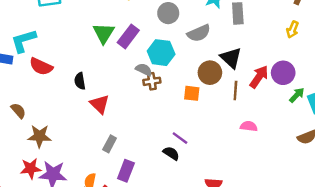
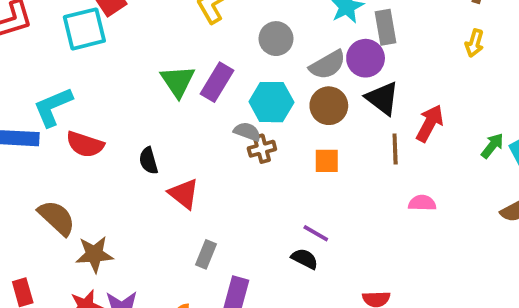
brown circle: (210, 73) -> (329, 106), moved
purple circle: (283, 73) -> (366, 58), moved
brown semicircle: (18, 111) -> (57, 218), size x1.5

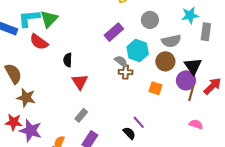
purple circle: (366, 58) -> (186, 80), moved
green triangle: (178, 81) -> (49, 19), moved

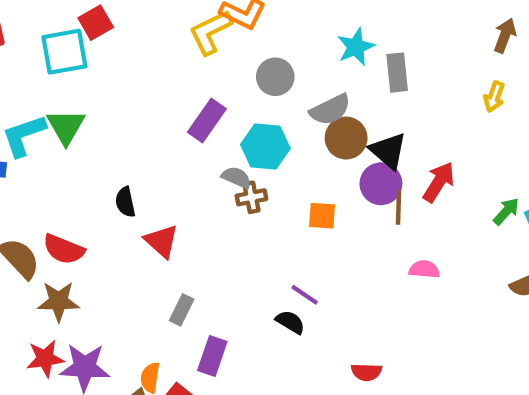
red semicircle: (39, 42) -> (64, 249), moved
brown circle: (165, 61) -> (346, 138), moved

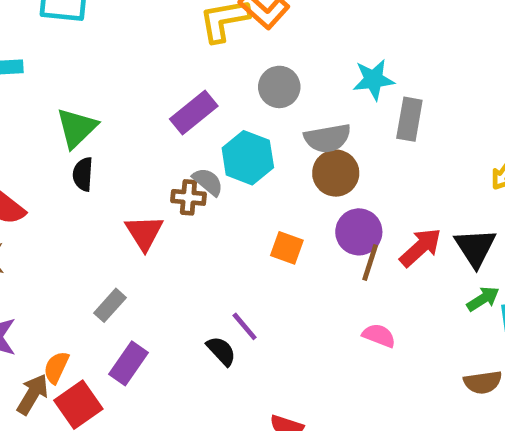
green triangle: (66, 127) -> (77, 128), moved
black triangle: (388, 151) -> (475, 247), moved
brown cross: (251, 197) -> (188, 197), moved
red triangle: (162, 241) -> (144, 233), moved

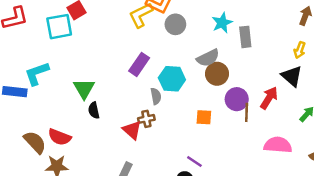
gray circle: (279, 87) -> (175, 24), moved
gray semicircle: (208, 182) -> (156, 96), turned 56
brown cross: (188, 197) -> (146, 119), moved
black triangle: (475, 247) -> (292, 76), moved
pink semicircle: (379, 336) -> (278, 145), moved, size x1.6

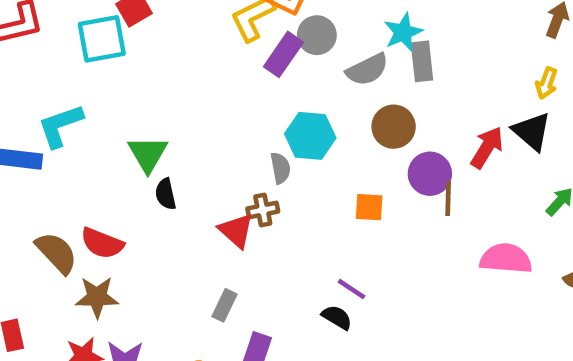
gray rectangle: (245, 37) -> (422, 61), moved
gray semicircle: (208, 58) -> (367, 70), moved
purple rectangle: (139, 64) -> (283, 54), moved
red arrow: (269, 98) -> (487, 147), moved

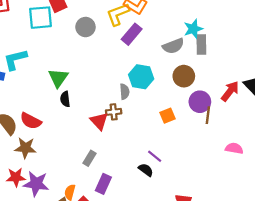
gray circle: (317, 35) -> (85, 27), moved
orange square: (369, 207) -> (168, 116), turned -32
pink semicircle: (506, 259) -> (234, 148), size x0.7

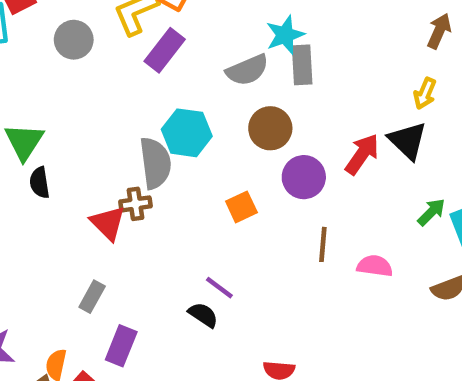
gray semicircle: (125, 92) -> (155, 163), size x1.6
brown line: (208, 115) -> (323, 244), moved

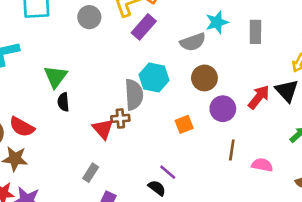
gray rectangle: (302, 65) -> (255, 32), moved

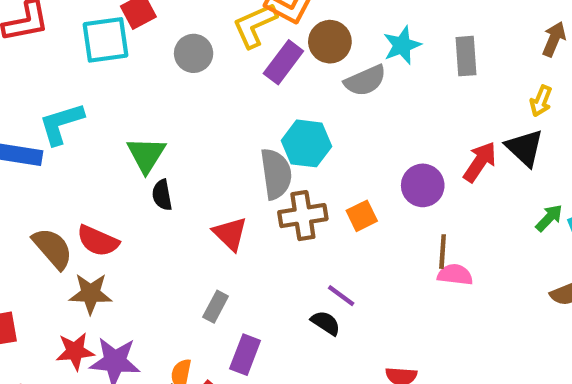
brown circle: (204, 78) -> (330, 42), moved
brown cross: (120, 118) -> (303, 216), moved, size x1.5
pink semicircle: (262, 165) -> (455, 275), moved

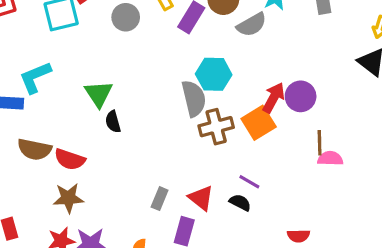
red arrow: (480, 162) -> (274, 98), moved
orange square: (362, 216) -> (259, 123), size x1.5
red triangle: (230, 234) -> (201, 198), moved
brown semicircle: (53, 248) -> (34, 149), moved, turned 148

